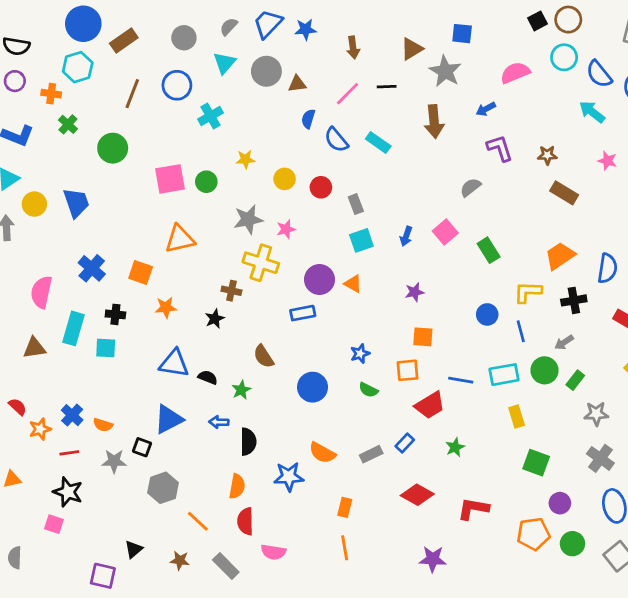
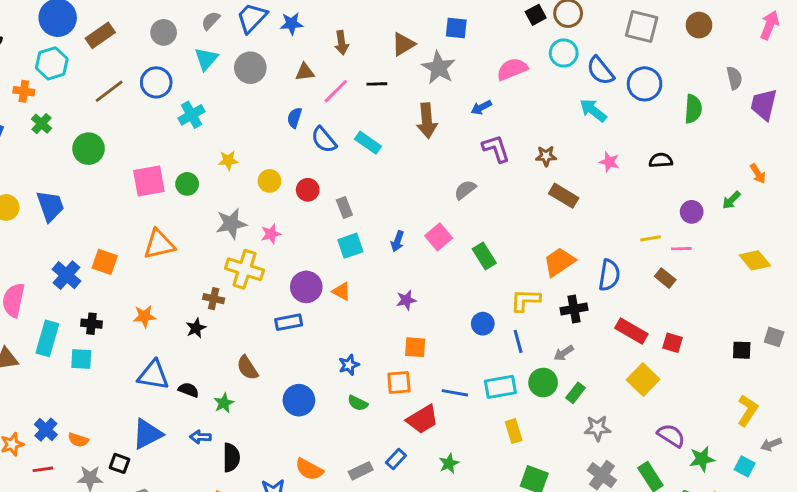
brown triangle: (297, 84) -> (305, 72), moved
brown line: (132, 94) -> (109, 91), turned 32
orange square: (141, 273) -> (105, 262), moved

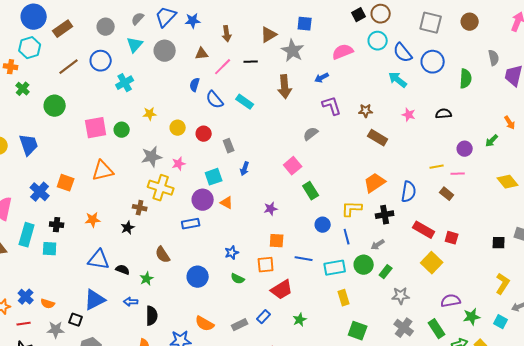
blue arrow: (397, 241) -> (245, 169), moved
cyan square: (350, 246) -> (214, 177), moved
green rectangle: (484, 256) -> (311, 191), moved
blue line: (455, 393) -> (304, 259), moved
purple semicircle: (671, 435) -> (451, 301), turned -42

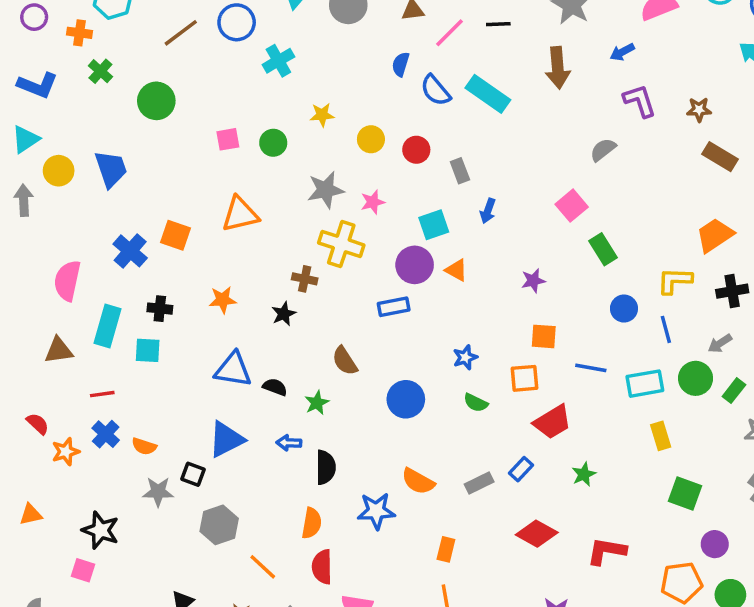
cyan rectangle: (245, 102) -> (488, 94), size x1.4
pink square: (96, 128) -> (228, 139), size x0.6
red line: (24, 324) -> (102, 394), moved

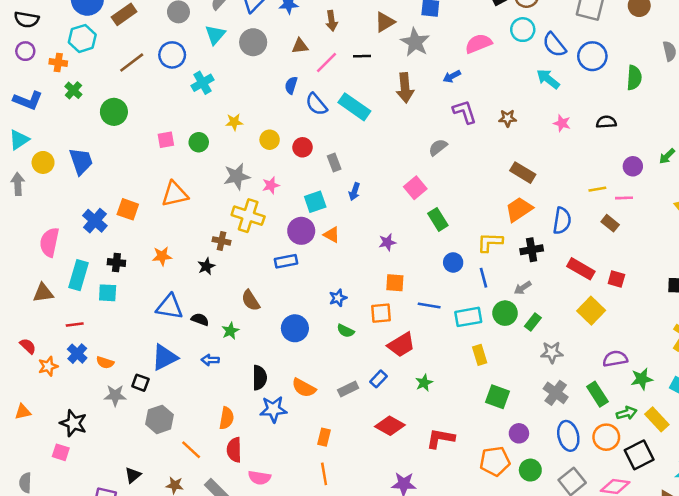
brown rectangle: (720, 157) -> (523, 173), moved
black semicircle: (326, 467) -> (259, 378), moved

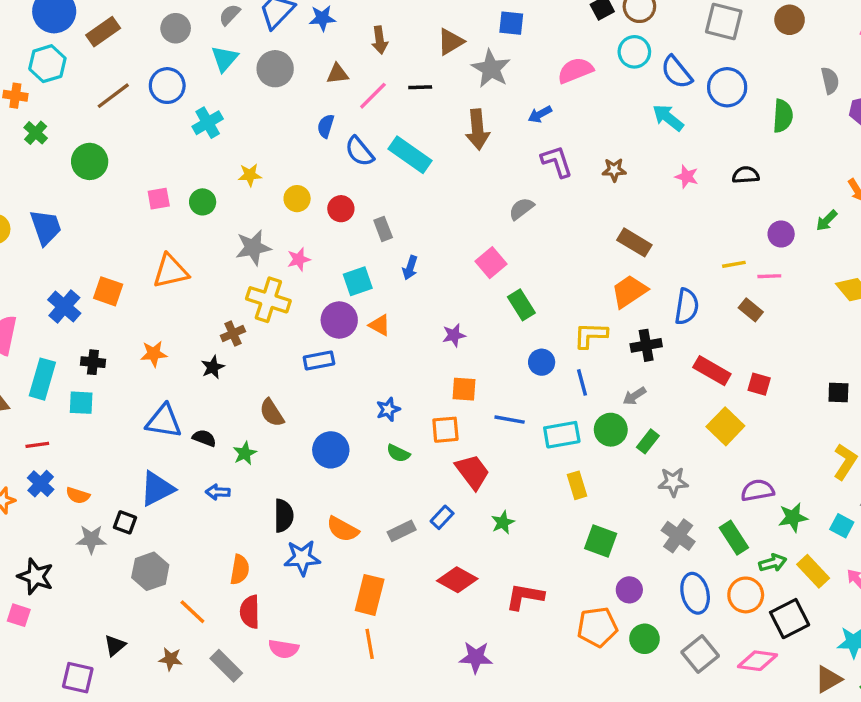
brown cross: (221, 241) -> (233, 334), turned -36
red trapezoid: (401, 345) -> (472, 472), turned -96
orange rectangle: (324, 437) -> (370, 595), size x1.6

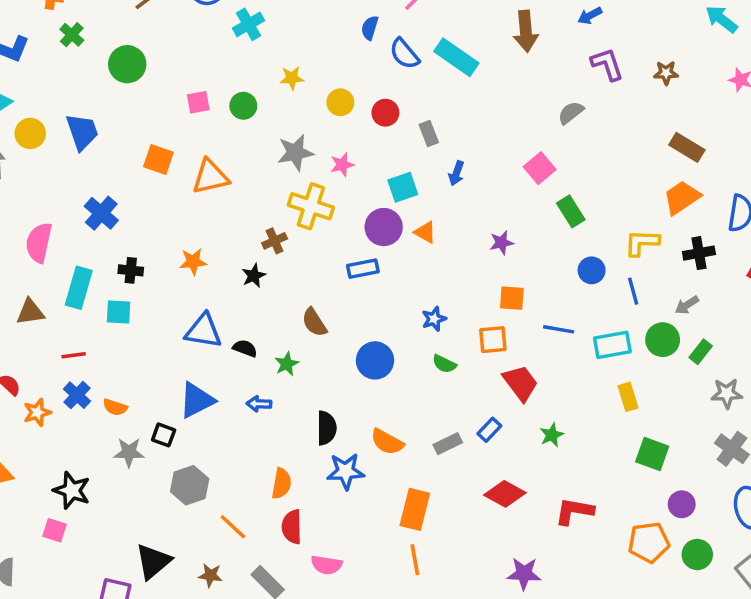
orange square: (108, 291) -> (158, 159), moved
black triangle: (115, 646) -> (153, 561), size x1.6

